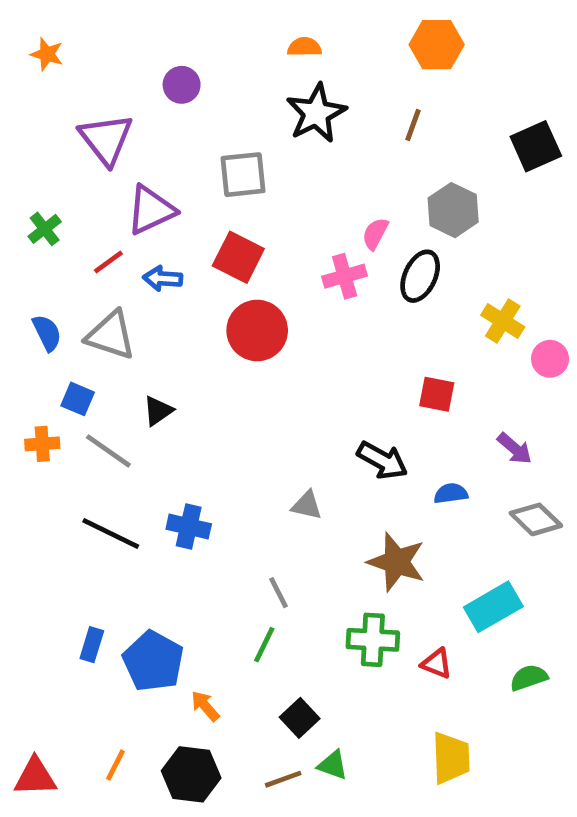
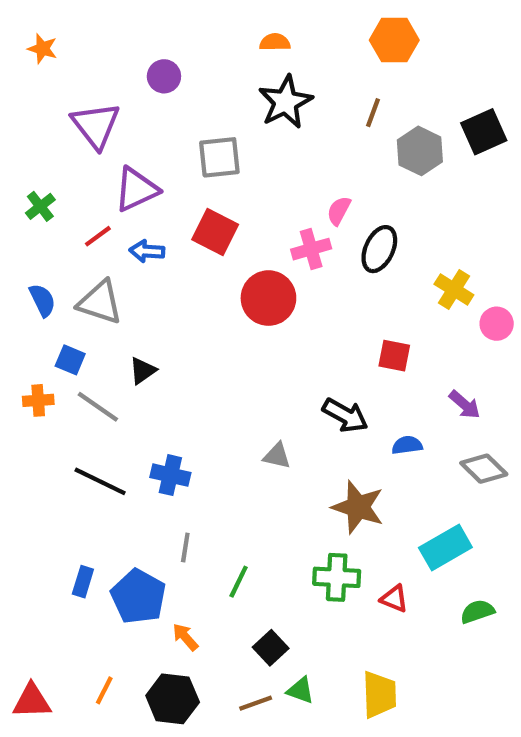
gray hexagon: (453, 210) -> (420, 151), moved
red circle: (257, 330) -> (268, 298), moved
gray line: (278, 593) -> (185, 548), moved, turned 36
yellow trapezoid: (451, 758) -> (379, 695), moved

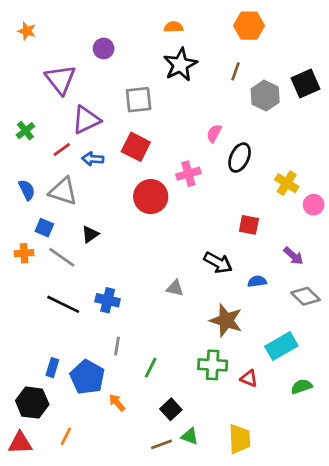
pink cross: (311, 249) -> (188, 174), moved
red circle: (268, 298) -> (151, 197), moved
black hexagon: (173, 699) -> (32, 403), moved

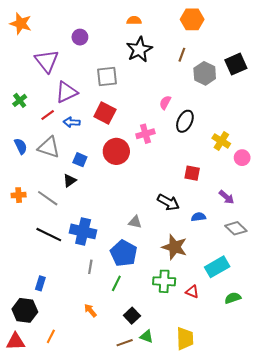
orange star: (27, 31) -> (21, 24), size x1.5
blue square: (44, 228) -> (80, 160), moved
blue cross: (108, 300) -> (83, 231), size x1.4
blue pentagon: (87, 377) -> (124, 253), moved

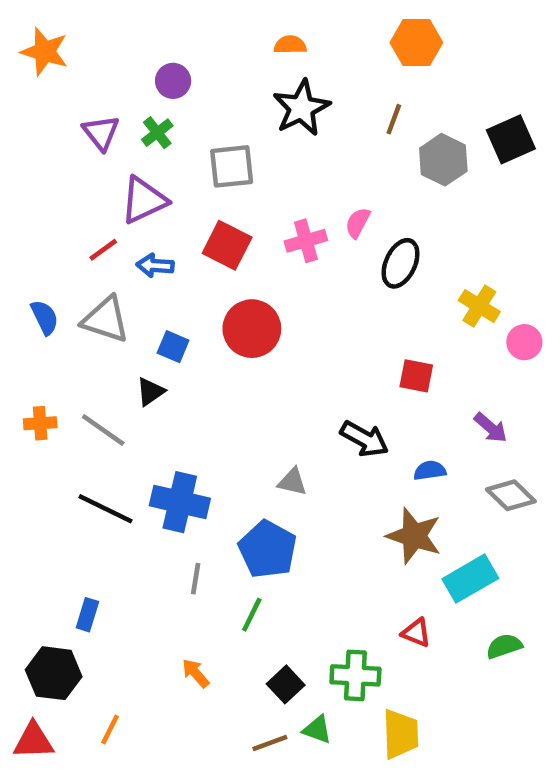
purple triangle: (47, 61) -> (101, 133), size x0.7
green cross: (20, 100) -> (157, 133), moved
pink cross: (145, 134) -> (306, 241), moved
brown star: (175, 247) -> (414, 536), moved
green cross: (164, 281) -> (355, 675), moved

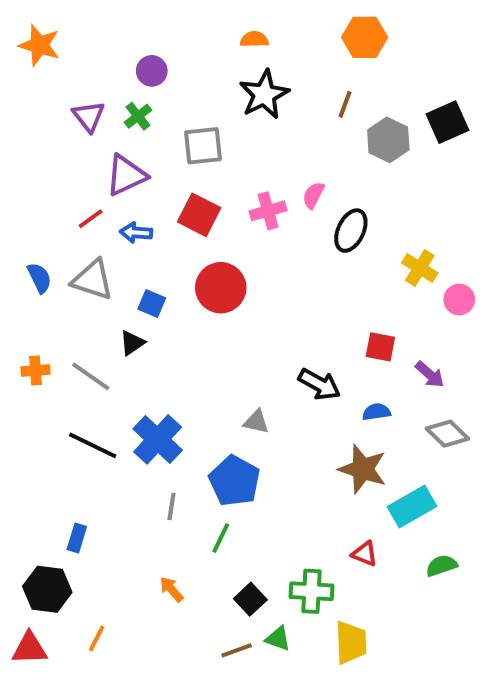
red square: (416, 376) -> (380, 347), moved
blue cross: (180, 502) -> (158, 439), turned 30

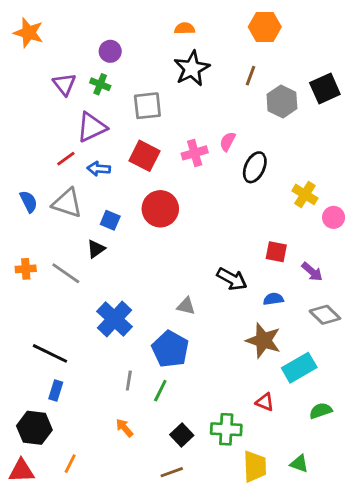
green cross: (138, 116) -> (100, 84), turned -30
black line: (93, 445) -> (50, 353), moved
gray line: (171, 506) -> (129, 381), moved
green triangle: (278, 639) -> (299, 464), moved

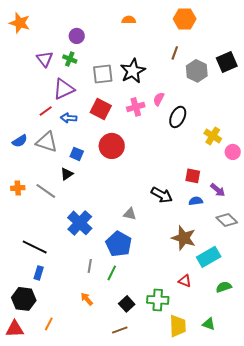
black star: (192, 68) -> (133, 71), moved
blue semicircle: (29, 202) -> (20, 141), turned 84
blue semicircle: (273, 299) -> (196, 201), moved

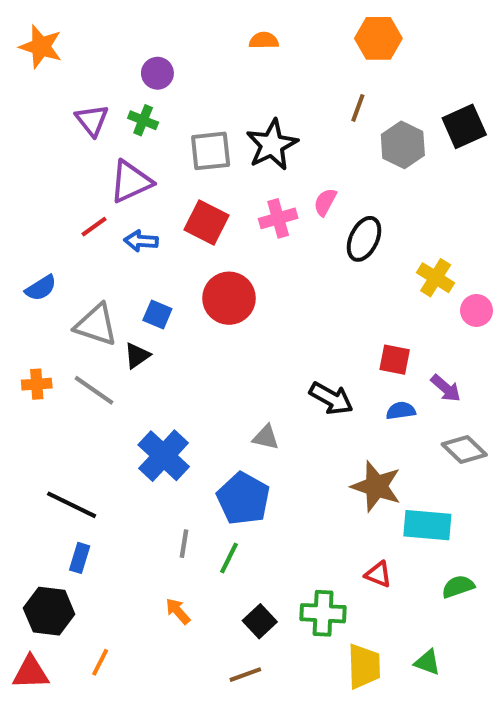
gray triangle: (47, 142) -> (96, 325), moved
cyan rectangle: (209, 257) -> (427, 525), turned 35

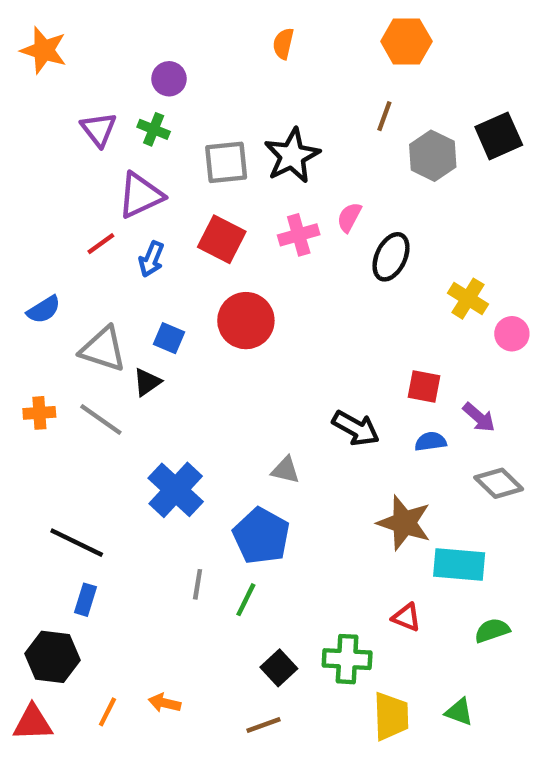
orange semicircle: (264, 40) -> (283, 44), turned -76
blue arrow: (141, 241) -> (151, 259), turned -72
orange arrow: (178, 611) -> (165, 703), moved, turned -36

